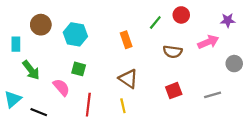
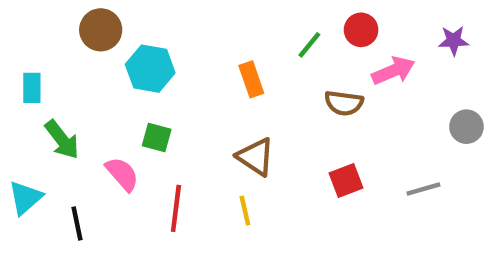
brown circle: (41, 25) -> (101, 30), moved
pink arrow: (208, 42) -> (393, 71), moved
black line: (39, 112) -> (77, 223), turned 56

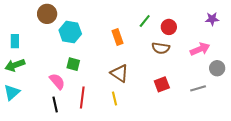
red circle: (361, 30) -> (169, 27), moved
pink arrow: (393, 71) -> (200, 49), moved
gray circle: (466, 127) -> (217, 68), moved
green arrow: (62, 140) -> (15, 65), moved, turned 108
black line: (77, 223) -> (55, 104), moved

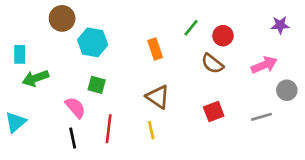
brown semicircle: (161, 48) -> (212, 64), turned 30
green arrow: (15, 65) -> (35, 78), moved

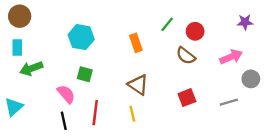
brown circle: (62, 18) -> (20, 16), moved

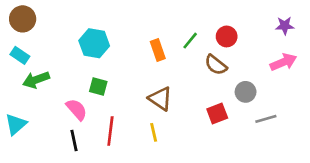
green line: (167, 24) -> (190, 41), moved
cyan rectangle: (17, 48) -> (20, 55), turned -56
pink arrow: (231, 57) -> (283, 62), moved
gray circle: (251, 79) -> (246, 92), moved

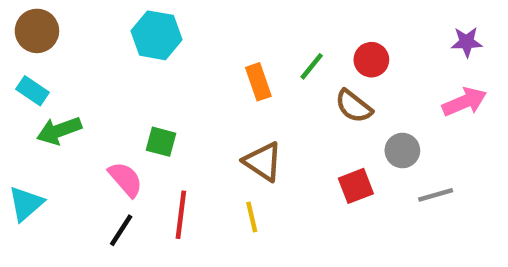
cyan hexagon: (94, 43) -> (157, 35), moved
black line: (74, 141) -> (121, 230), turned 45

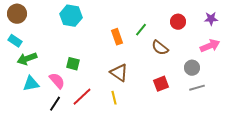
red circle: (371, 60) -> (178, 22), moved
gray circle: (402, 151) -> (192, 68), moved
cyan triangle: (26, 204) -> (31, 84), moved, turned 30
red line: (181, 215) -> (82, 97), turned 40

